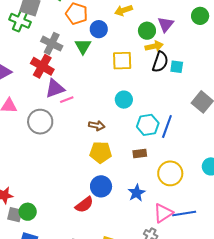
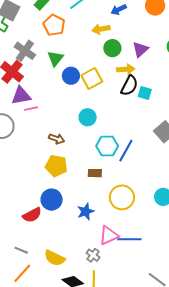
blue circle: (99, 29) -> (71, 76), moved
green circle: (147, 31) -> (112, 48), moved
yellow square: (122, 61) -> (92, 78), turned -35

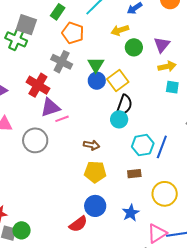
gray cross: (25, 51) -> (62, 62), moved
green triangle: (55, 58) -> (96, 65), moved
yellow arrow: (126, 69) -> (167, 66), moved
black semicircle: (129, 86) -> (124, 105), moved

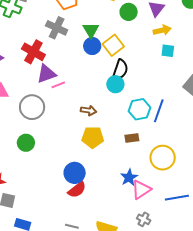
blue circle: (95, 206) -> (75, 173), moved
green circle: (22, 230) -> (26, 143), moved
pink triangle: (157, 233) -> (141, 189), moved

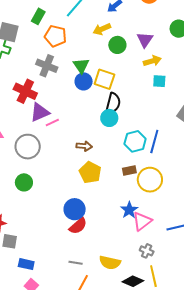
yellow square: (113, 45) -> (104, 79), turned -30
yellow pentagon: (93, 137) -> (90, 172), turned 30
yellow circle: (163, 158) -> (150, 180), moved

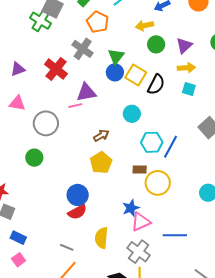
black semicircle: (113, 103) -> (156, 85), moved
purple triangle: (40, 112) -> (86, 92), moved
brown arrow: (84, 146) -> (101, 136), turned -49
gray cross: (147, 251) -> (139, 252), size x1.6
yellow semicircle: (110, 263) -> (101, 238), moved, turned 70

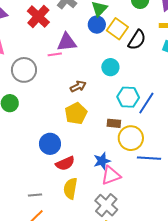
red semicircle: (77, 212) -> (65, 163), moved
blue line: (175, 235) -> (149, 158), moved
gray line: (67, 247) -> (35, 195), turned -32

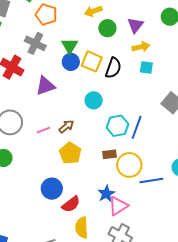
pink line: (55, 54) -> (44, 130), moved

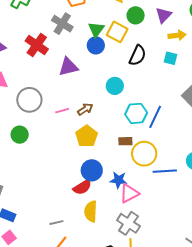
yellow arrow: (141, 47) -> (177, 35), moved
yellow square: (92, 61) -> (117, 32), moved
blue circle: (52, 189) -> (92, 170), moved
blue star: (106, 194) -> (119, 180), turned 30

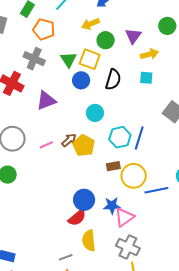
blue circle: (96, 45) -> (81, 80), moved
yellow pentagon: (87, 136) -> (84, 145), moved
gray line: (56, 223) -> (66, 257), moved

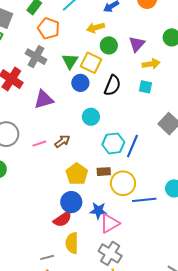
yellow pentagon: (84, 145) -> (77, 174), moved

